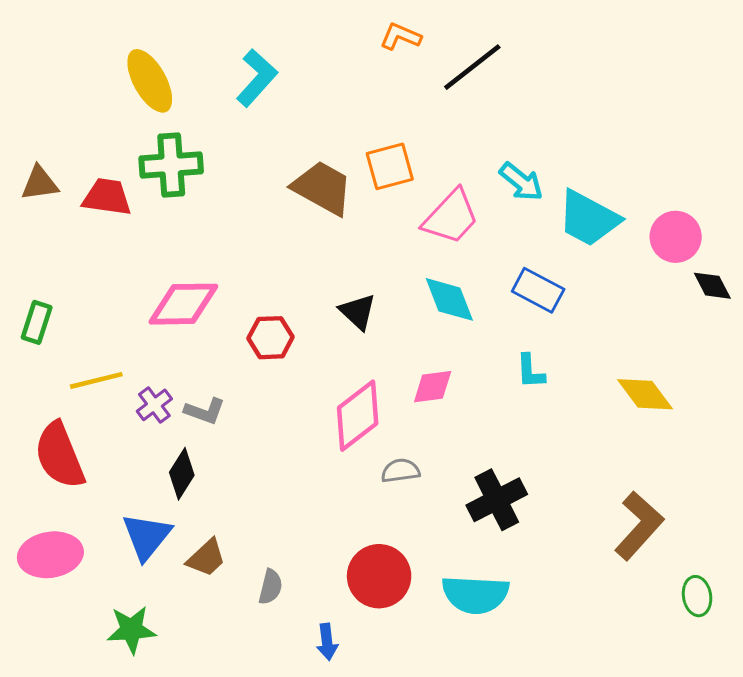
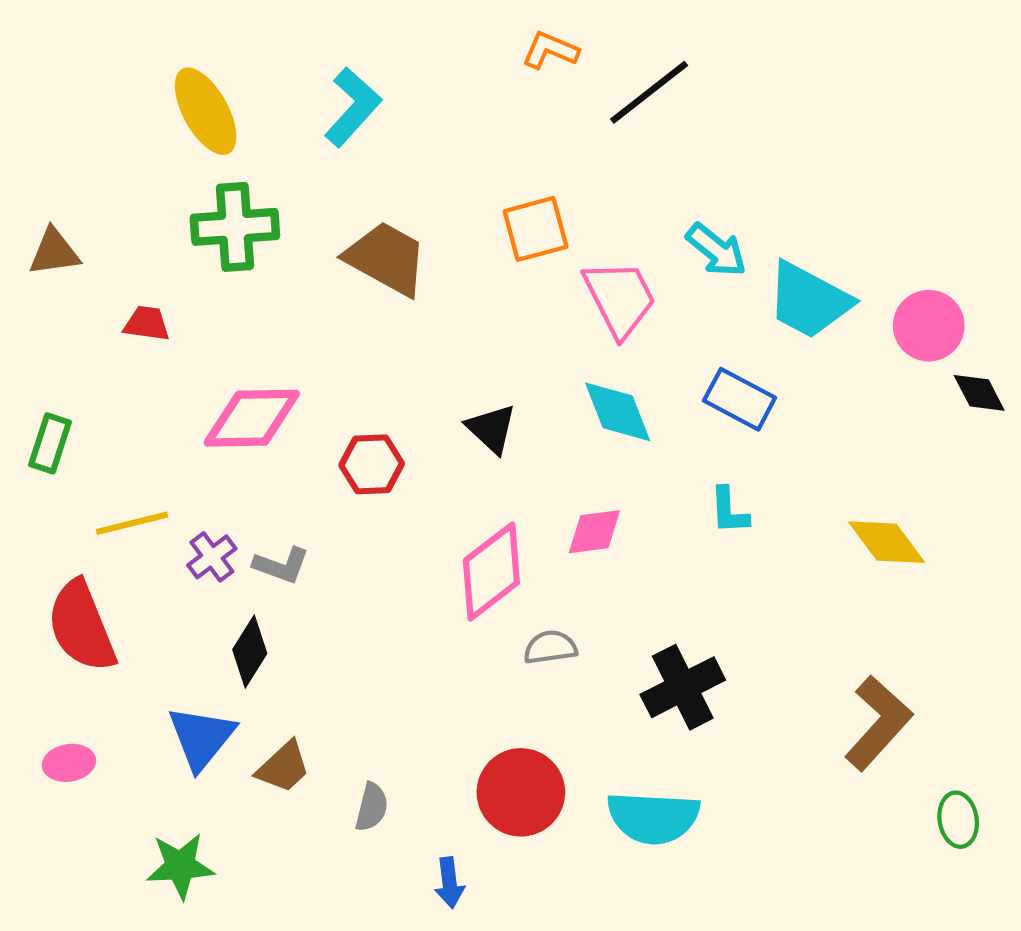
brown trapezoid: (322, 188) -> (386, 258), moved
red trapezoid: (107, 197) -> (147, 324), moved, size x0.7
pink trapezoid: (451, 217) -> (620, 298), turned -70
pink ellipse: (50, 555) -> (69, 763), size x0.6

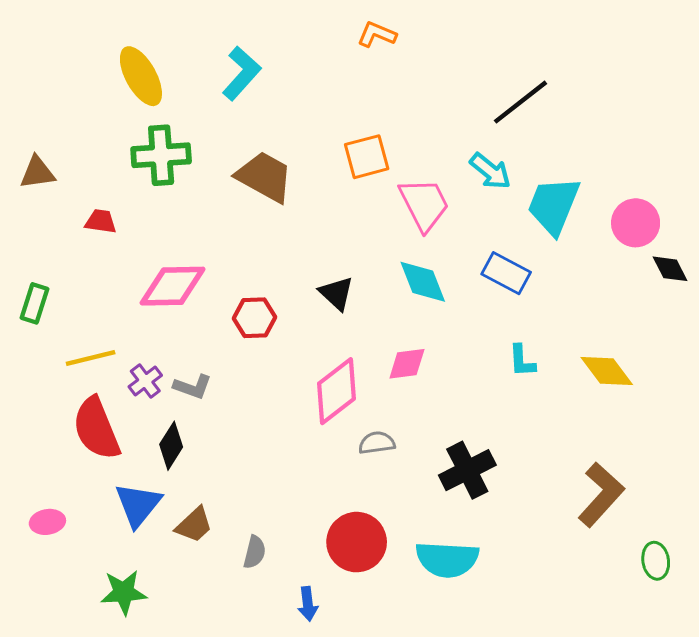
black line: (649, 92) -> (521, 102), moved
cyan trapezoid: (809, 300) -> (554, 206), turned 84
cyan L-shape: (729, 511) -> (522, 361), moved
red semicircle: (82, 626) -> (96, 428), moved

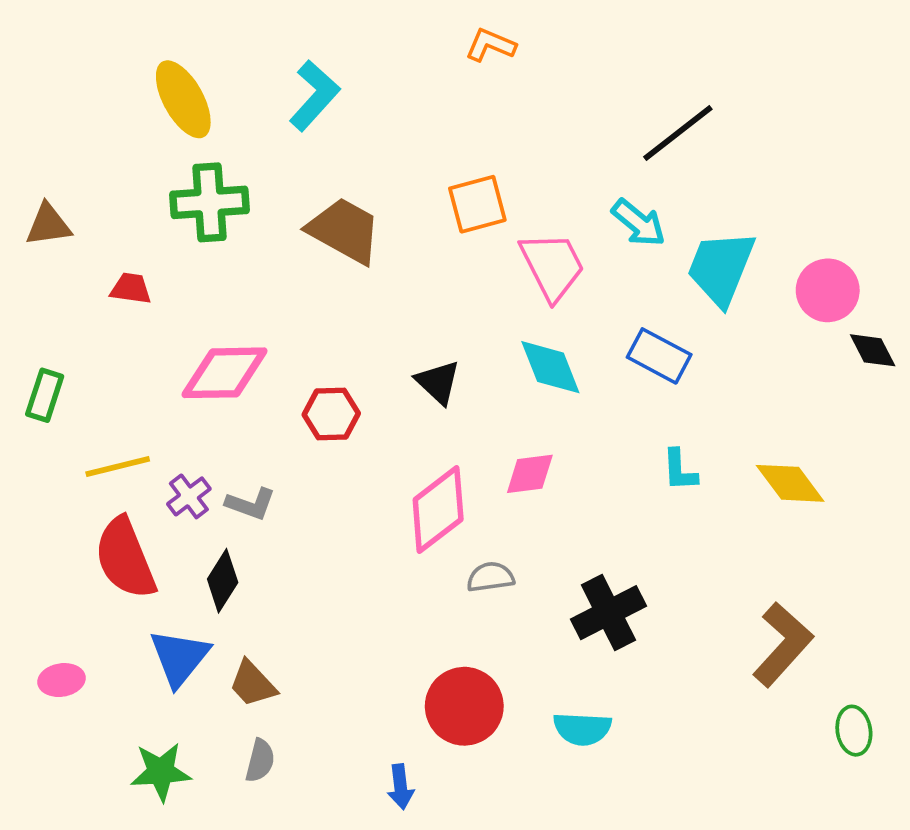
brown trapezoid: (194, 525) -> (253, 684), turned 90
gray semicircle: (255, 552) -> (260, 761), moved
cyan semicircle: (447, 559) -> (582, 729), size x0.7

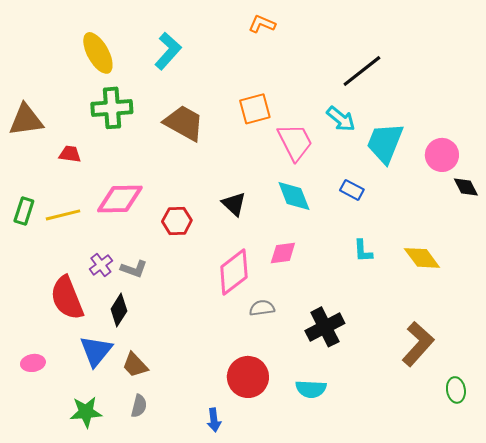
brown triangle: (48, 225) -> (26, 120), size x1.4
blue rectangle: (659, 356) -> (352, 190), size x0.7
yellow line: (118, 466) -> (63, 215), moved

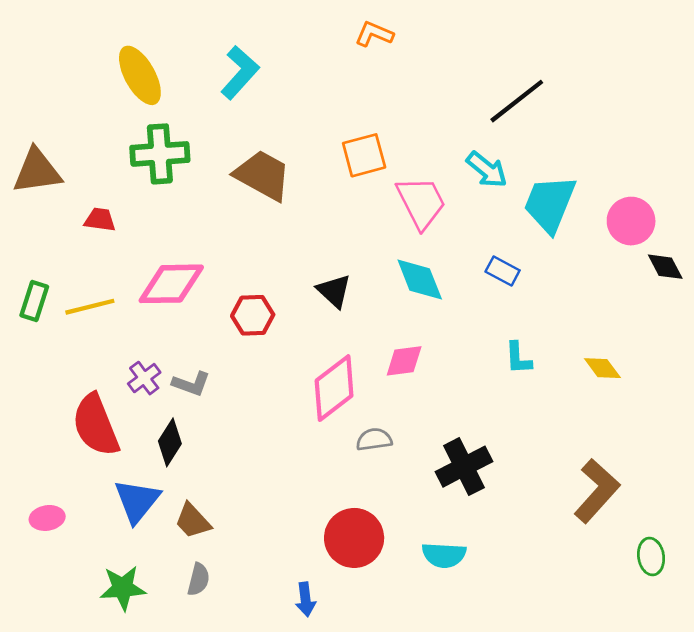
yellow diamond: (422, 258) -> (602, 368), size x0.7

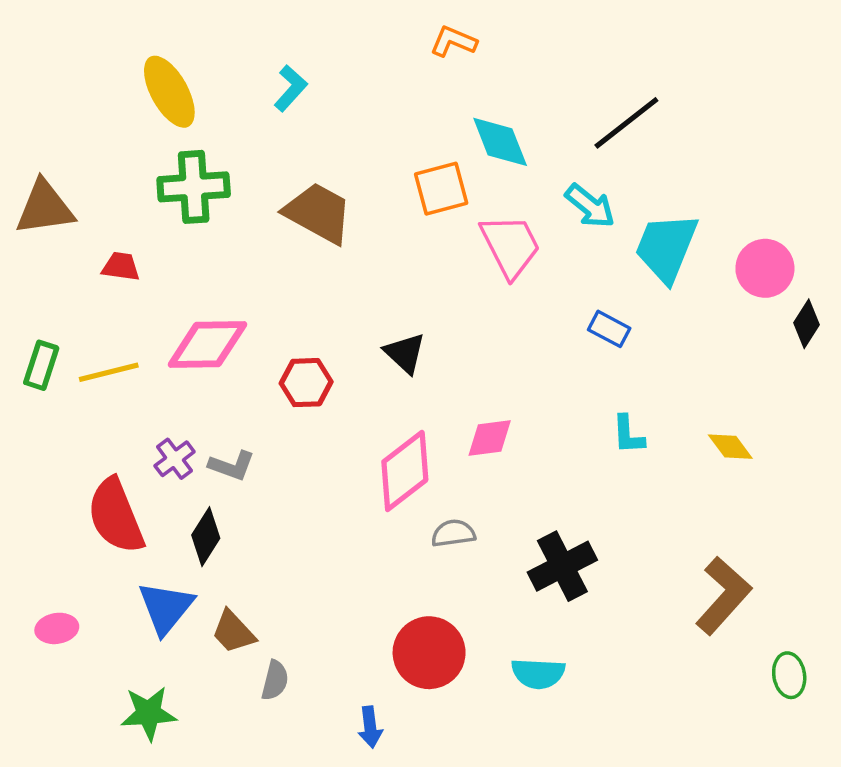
cyan L-shape: (240, 73) -> (291, 88), size x0.7
black diamond: (665, 267) -> (806, 324), turned 60
cyan diamond: (420, 280) -> (500, 142), moved
gray semicircle: (198, 579) -> (275, 680), moved

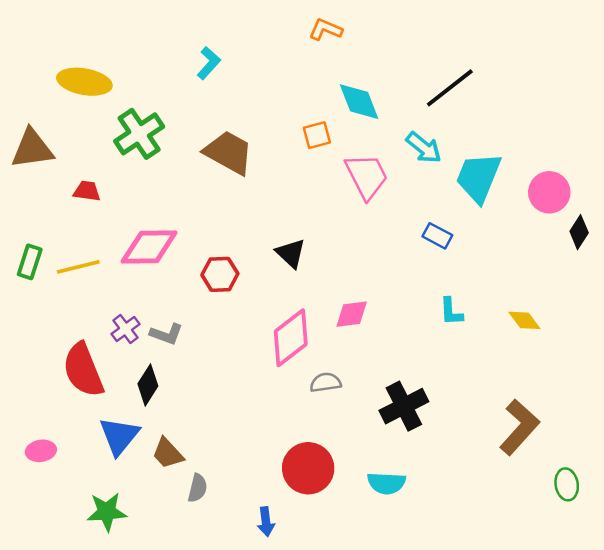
yellow ellipse: (169, 92) -> (84, 82), moved, turned -51
green cross: (194, 187) -> (139, 134), turned -30
orange square: (441, 189) -> (317, 135), size x0.7

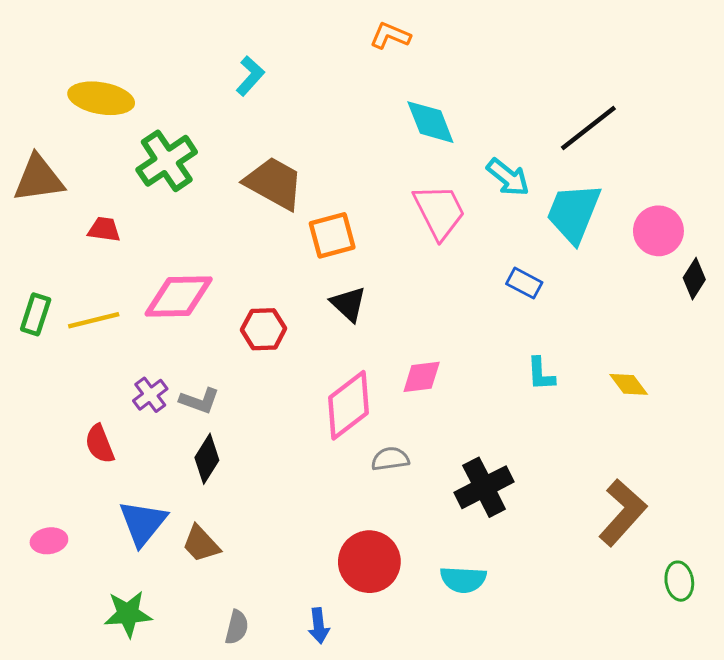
black line: (450, 88) -> (588, 128), moved
orange square: (317, 135) -> (332, 235), moved, size x1.4
red semicircle: (83, 370) -> (100, 444), size x0.6
black diamond: (148, 385) -> (207, 459), moved
gray semicircle: (198, 488) -> (237, 627), moved

